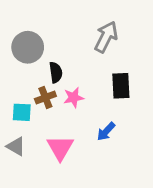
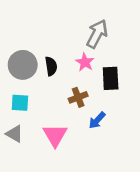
gray circle: (28, 47) -> (23, 65), moved
brown cross: (45, 98) -> (78, 97), moved
pink star: (74, 98) -> (85, 62), moved, turned -30

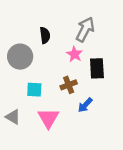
black semicircle: (51, 66) -> (45, 35), moved
cyan square: (20, 103) -> (34, 90), moved

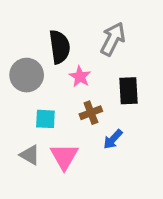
black semicircle: (45, 35) -> (60, 47), size x1.5
pink star: (74, 54) -> (80, 77), moved
gray triangle: (13, 117) -> (30, 155), moved

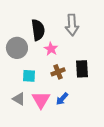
gray arrow: (113, 39) -> (72, 25), turned 150
black rectangle: (129, 91) -> (82, 69), moved
blue arrow: (113, 139) -> (62, 99), moved

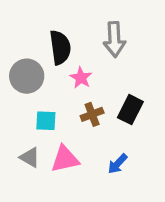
black rectangle: (82, 69) -> (130, 110), turned 30
blue arrow: (62, 99) -> (118, 164), moved
pink triangle: (41, 100) -> (65, 159), turned 48

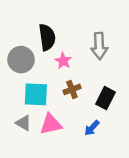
gray arrow: (114, 39) -> (99, 46), moved
black rectangle: (130, 110) -> (105, 98), moved
cyan square: (46, 121) -> (36, 94), size x1.5

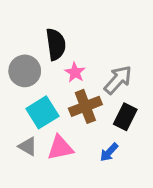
gray arrow: (99, 46) -> (118, 80), moved, turned -135
brown cross: (72, 89) -> (85, 106), size x1.5
cyan square: (36, 94) -> (42, 112), turned -35

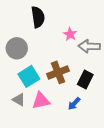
black semicircle: (56, 44) -> (38, 17), moved
pink star: (75, 72) -> (70, 34), moved
gray arrow: (118, 80) -> (89, 46), moved, turned -130

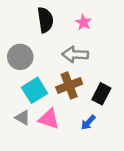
pink star: (70, 34) -> (83, 22), moved
gray arrow: (89, 46) -> (75, 54), moved
pink triangle: (41, 101) -> (49, 119), turned 30

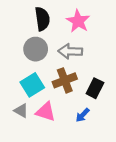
pink star: (83, 22) -> (78, 21), size x1.5
gray circle: (20, 57) -> (36, 49), moved

